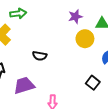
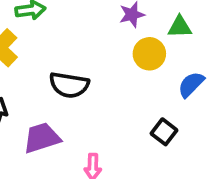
black semicircle: (40, 56) -> (69, 85), size x1.5

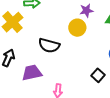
yellow circle: (149, 54) -> (77, 28), moved

